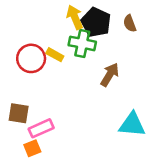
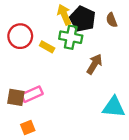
red circle: (31, 58) -> (20, 36), moved
pink rectangle: (41, 128) -> (32, 94), moved

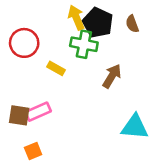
yellow rectangle: (47, 47) -> (56, 68), moved

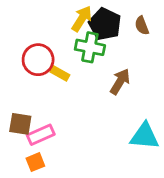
yellow arrow: (76, 18) -> (82, 19), turned 55
red circle: (24, 43) -> (38, 60), moved
pink rectangle: (38, 112) -> (41, 135), moved

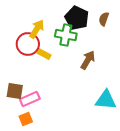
yellow arrow: (82, 19) -> (37, 29), moved
brown semicircle: (142, 26) -> (104, 19), turned 40

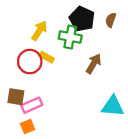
red circle: (28, 44) -> (30, 62), moved

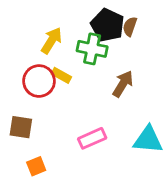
brown semicircle: (111, 20) -> (130, 26), moved
pink rectangle: (32, 105) -> (92, 138), moved

